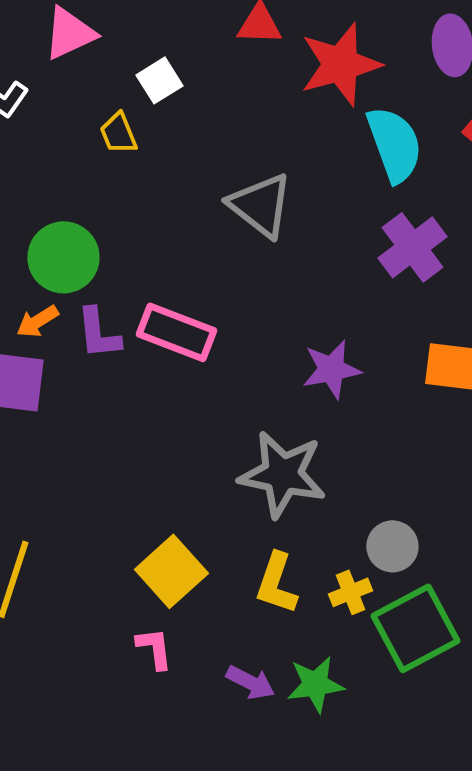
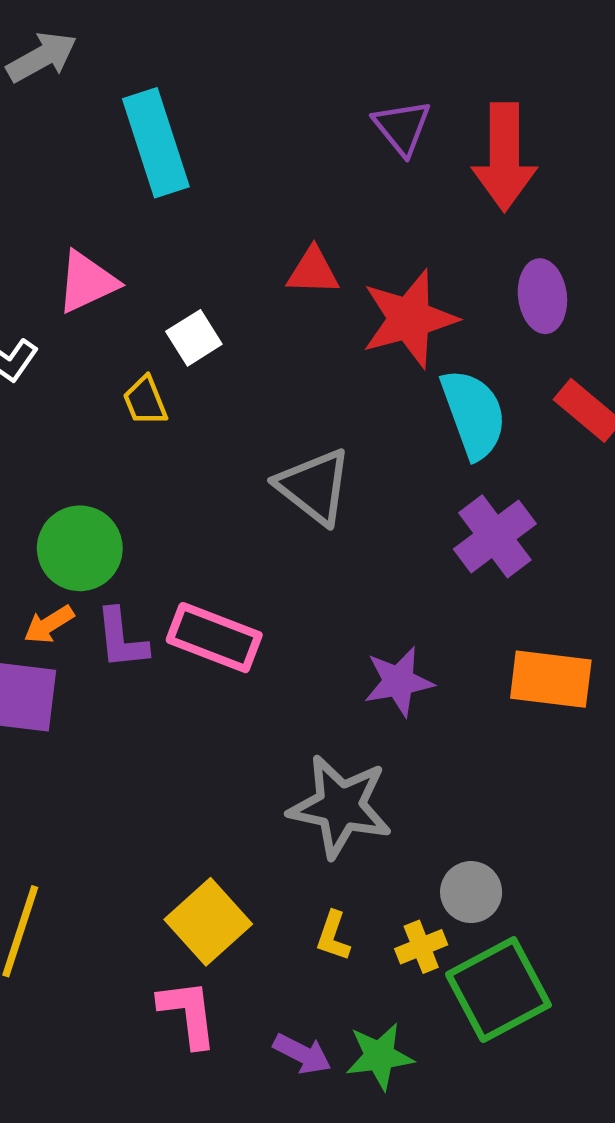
yellow L-shape: (276, 583) -> (333, 936), size x0.7
pink L-shape: (154, 648) -> (188, 1013), size x1.4

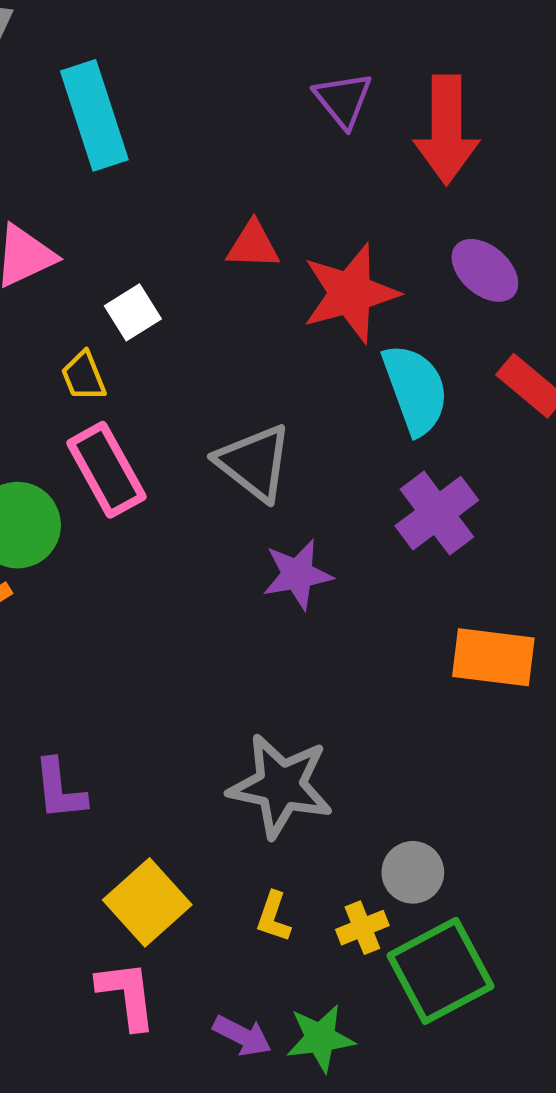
purple ellipse: (542, 296) -> (485, 270), turned -42
pink rectangle: (214, 638) -> (106, 470), moved, turned 40
purple L-shape: (121, 639) -> (60, 789), moved
purple star: (399, 682) -> (297, 574), moved

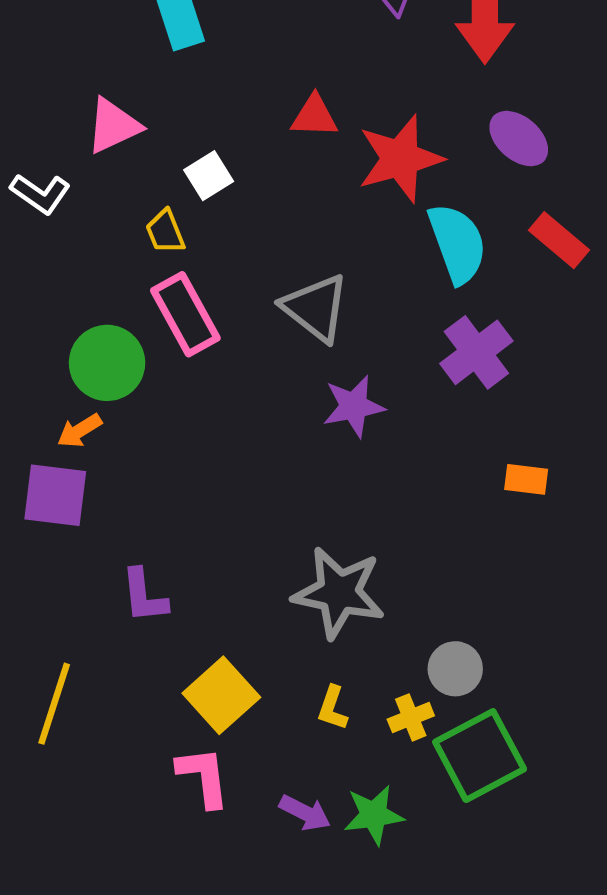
orange rectangle: (493, 657) -> (526, 479), size x0.6

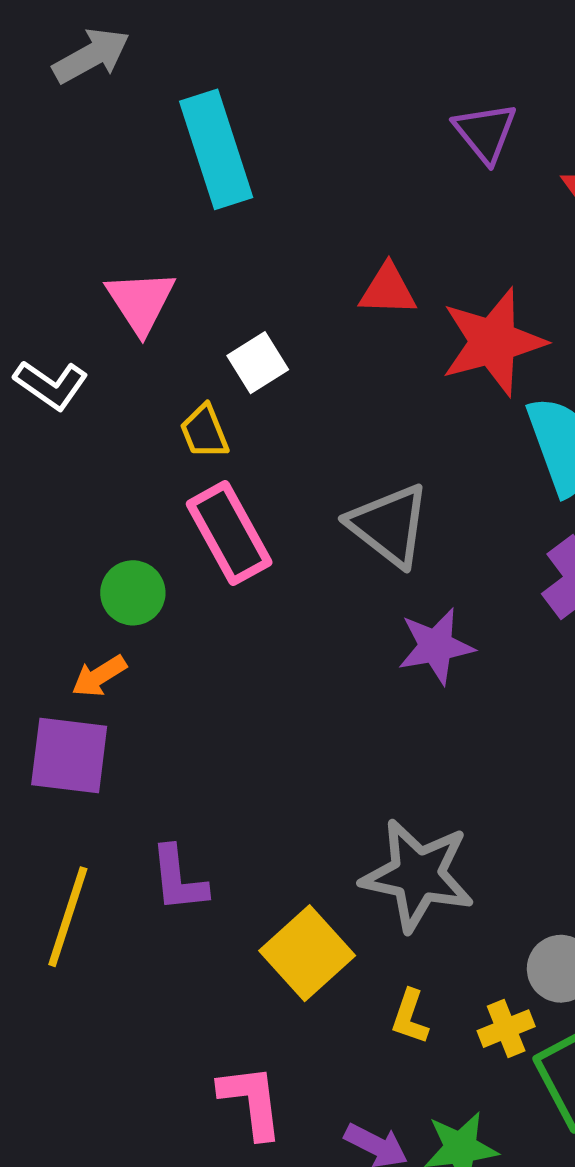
pink triangle: (113, 126) -> (141, 302), turned -38
green circle: (107, 363) -> (133, 593), size x0.7
yellow square: (221, 695) -> (307, 953), moved
yellow line: (54, 704) -> (68, 917), moved

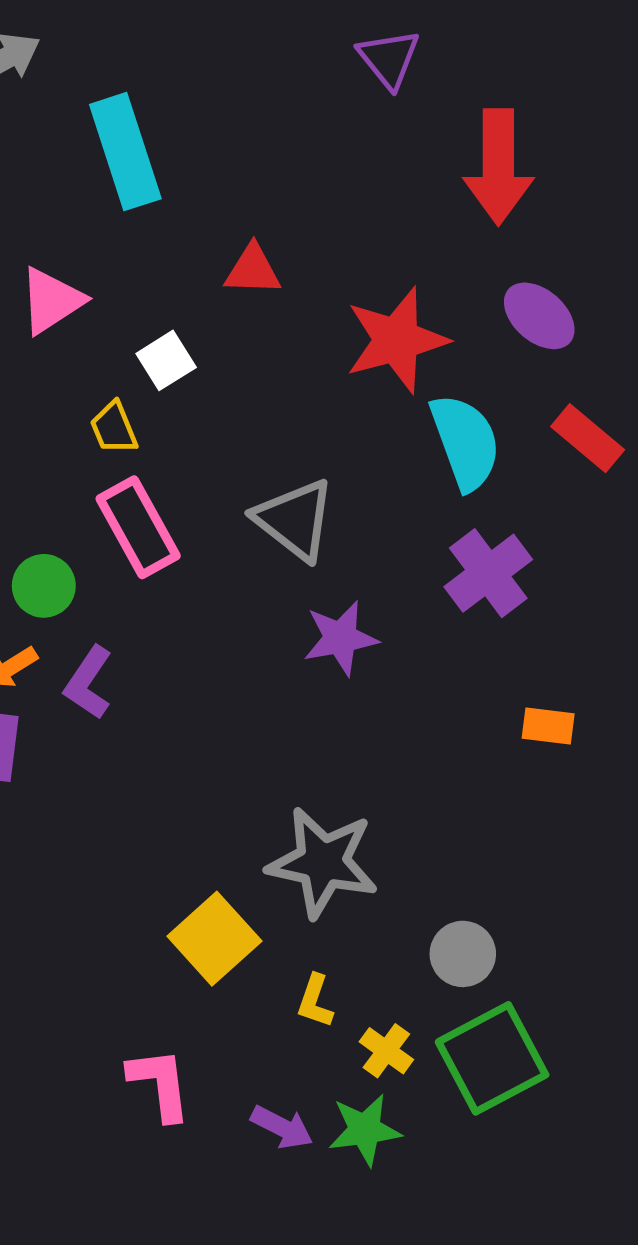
purple triangle: (485, 132) -> (389, 59), moved
red triangle: (388, 290) -> (253, 270), moved
pink triangle: (141, 302) -> (51, 301), turned 30
purple L-shape: (178, 879) -> (88, 683), moved, turned 40
yellow cross: (506, 1029) -> (386, 1051), moved, turned -32

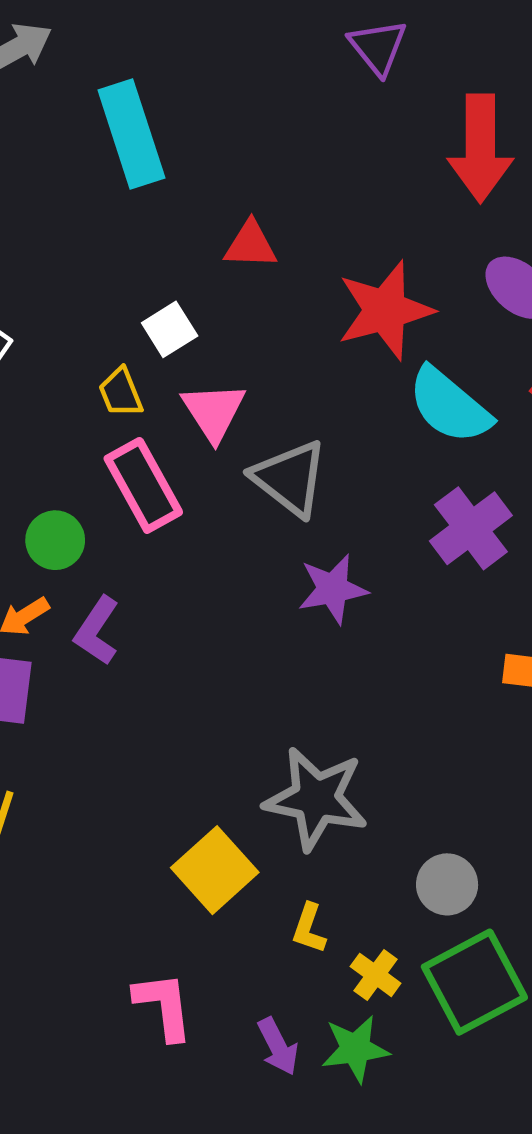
pink triangle: (51, 301) -> (214, 412), moved, turned -30
cyan semicircle: (465, 442) -> (449, 406), turned 150
purple arrow: (282, 1127) -> (278, 1046), turned 36

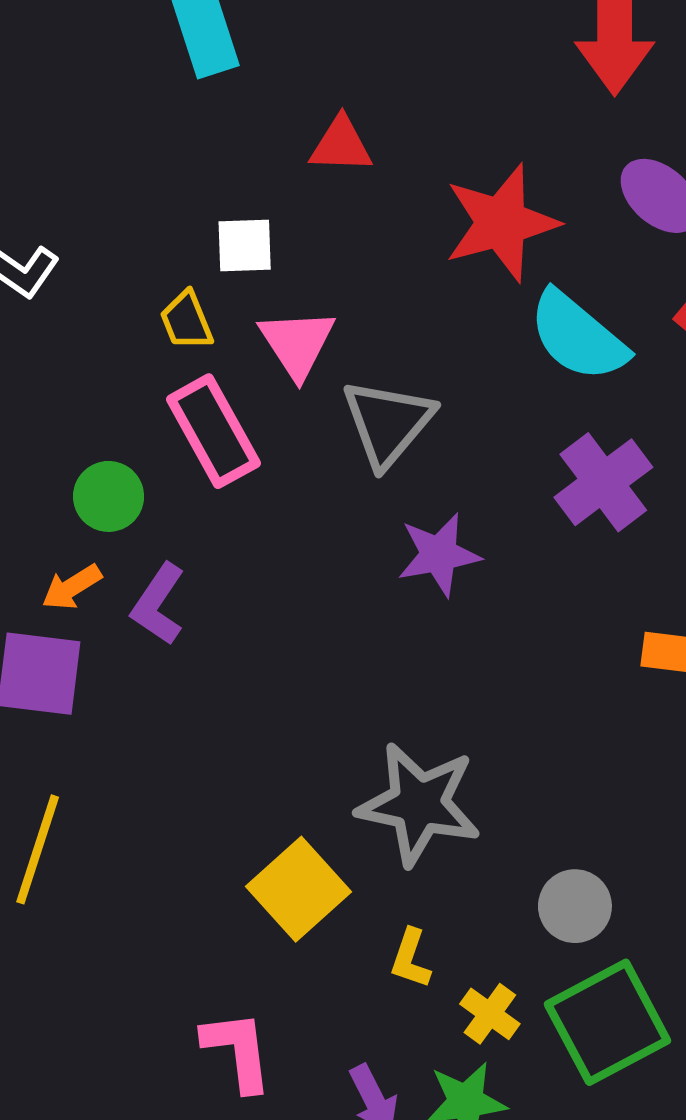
white square: (170, 329) -> (245, 246), turned 30
gray triangle: (290, 478) -> (388, 423), turned 32

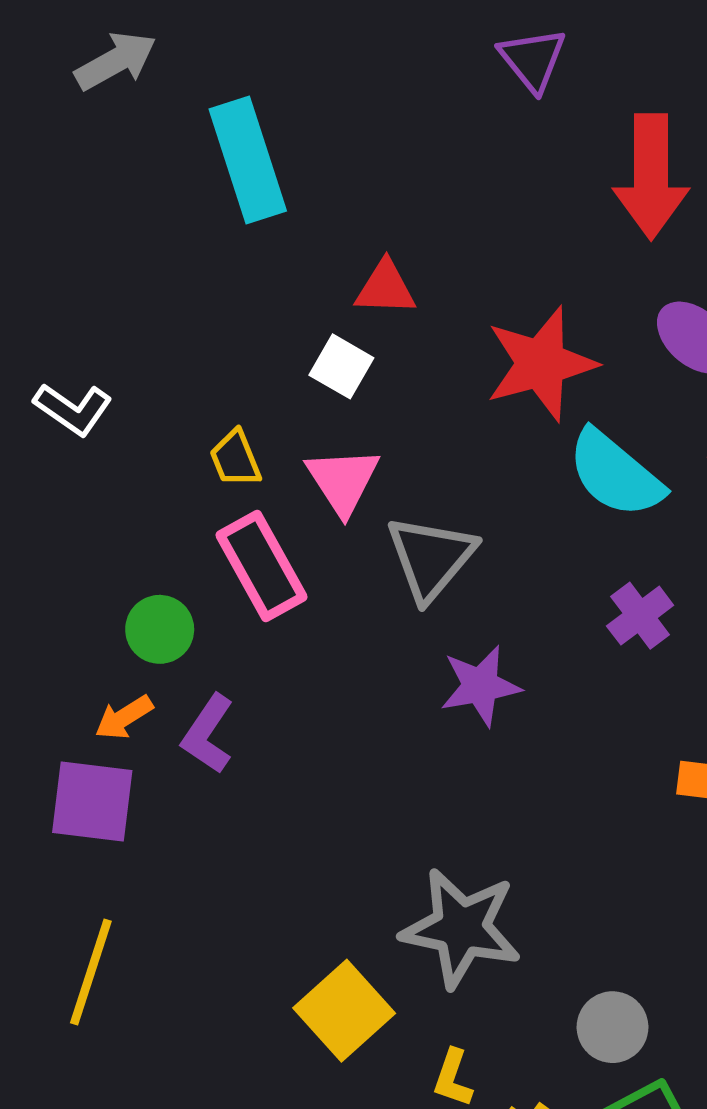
white square: (245, 246) -> (341, 366), moved, turned 32
purple cross: (603, 482) -> (640, 616), size x0.7

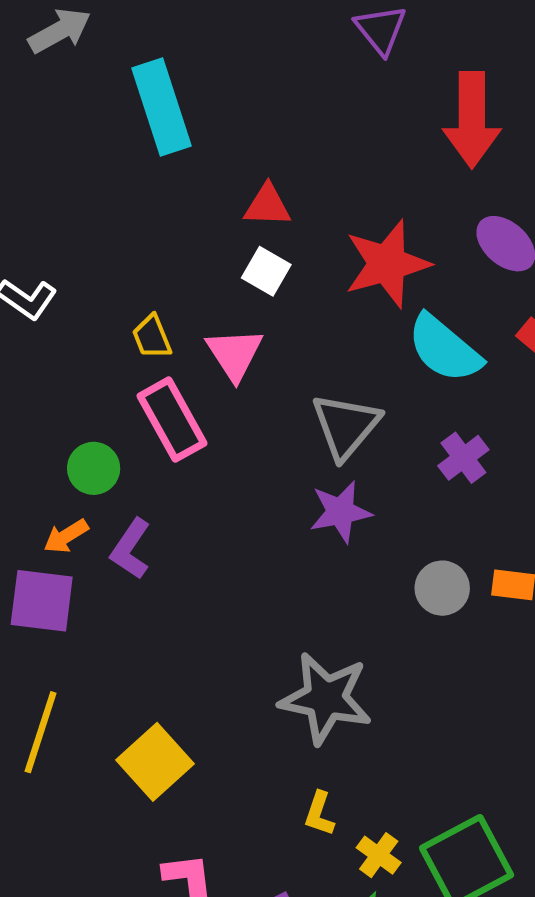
white square: (341, 366) -> (266, 271), moved
gray triangle: (431, 558) -> (346, 426), moved
yellow square: (344, 1011) -> (155, 762), moved
gray circle: (612, 1027) -> (442, 588), moved

